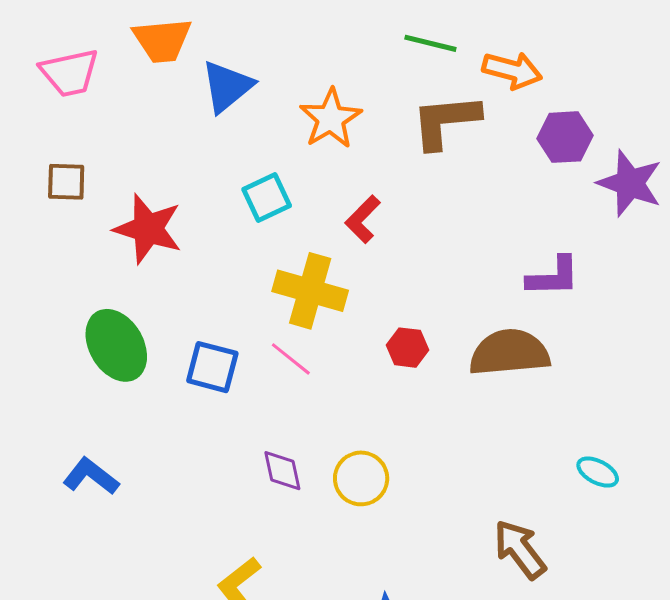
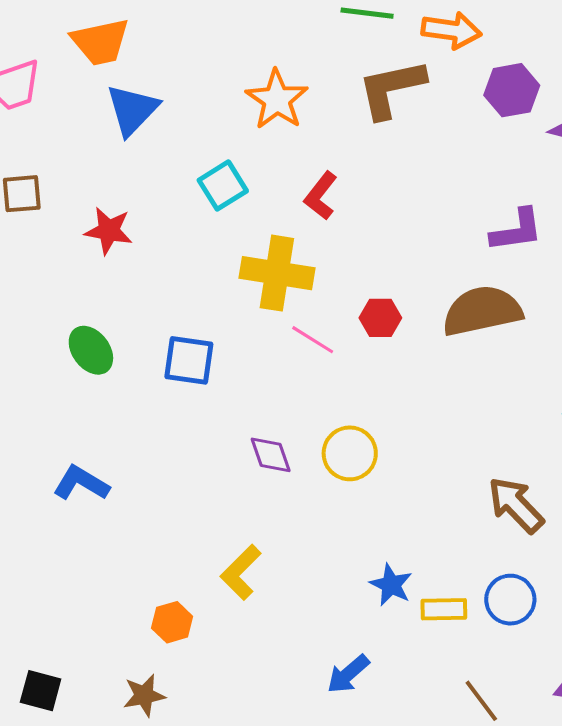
blue triangle: (227, 86) -> (132, 110), moved
red star: (148, 229) -> (109, 231), size x0.7
green ellipse: (116, 345) -> (91, 350), size x0.7
pink line: (291, 359) -> (313, 340), moved

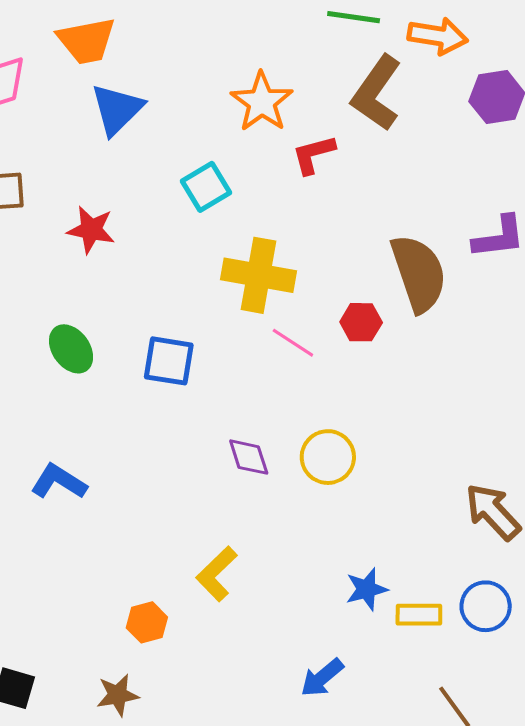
brown L-shape: (391, 89) -> (376, 93), turned -44
red L-shape: (321, 196) -> (313, 154), moved, turned 36
brown semicircle: (482, 311) -> (419, 273), moved, turned 82
blue star: (391, 585) -> (367, 589), turned 30

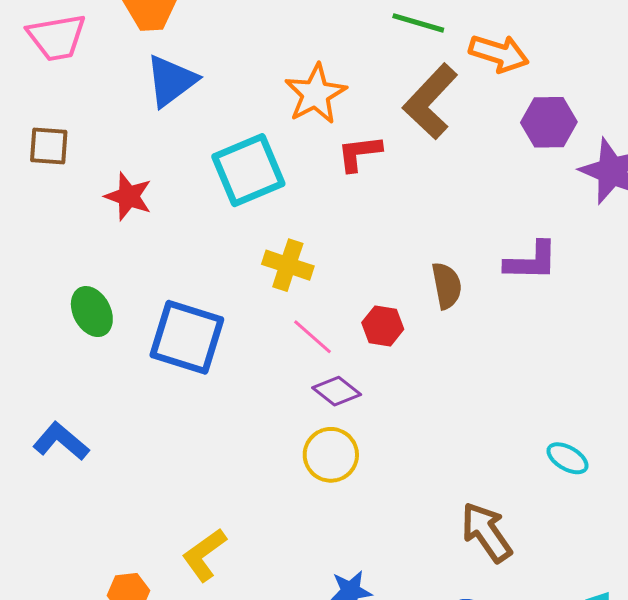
cyan square: (206, 187) -> (248, 170), size x1.5
brown semicircle: (419, 273) -> (447, 286), size x0.6
yellow cross: (259, 275) -> (288, 265), size x0.7
blue square: (169, 361) -> (187, 337), size x1.4
purple diamond: (249, 457) -> (337, 391), moved, turned -42

